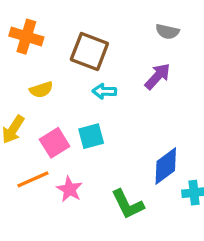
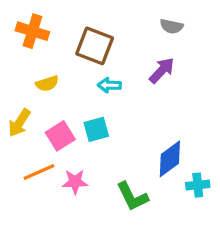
pink star: (69, 189) -> (75, 182), turned -30

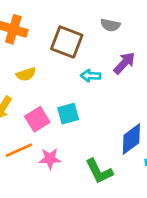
gray semicircle: (172, 26) -> (110, 25), moved
cyan arrow: (109, 85) -> (91, 76), moved

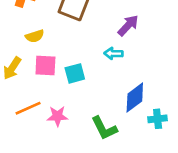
cyan arrow: (91, 76) -> (113, 53), moved
pink square: (37, 119) -> (45, 65), moved, turned 35

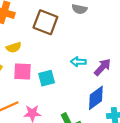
purple arrow: (128, 25) -> (102, 67), moved

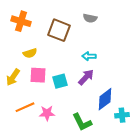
cyan arrow: (78, 62) -> (89, 56), moved
purple arrow: (102, 67) -> (86, 77), moved

